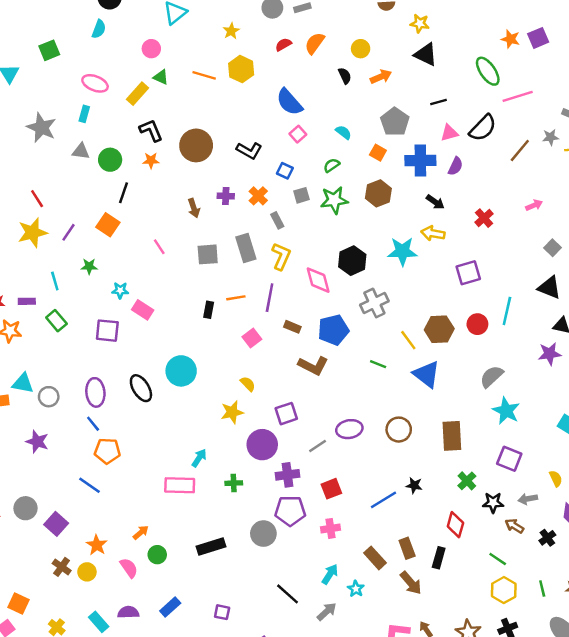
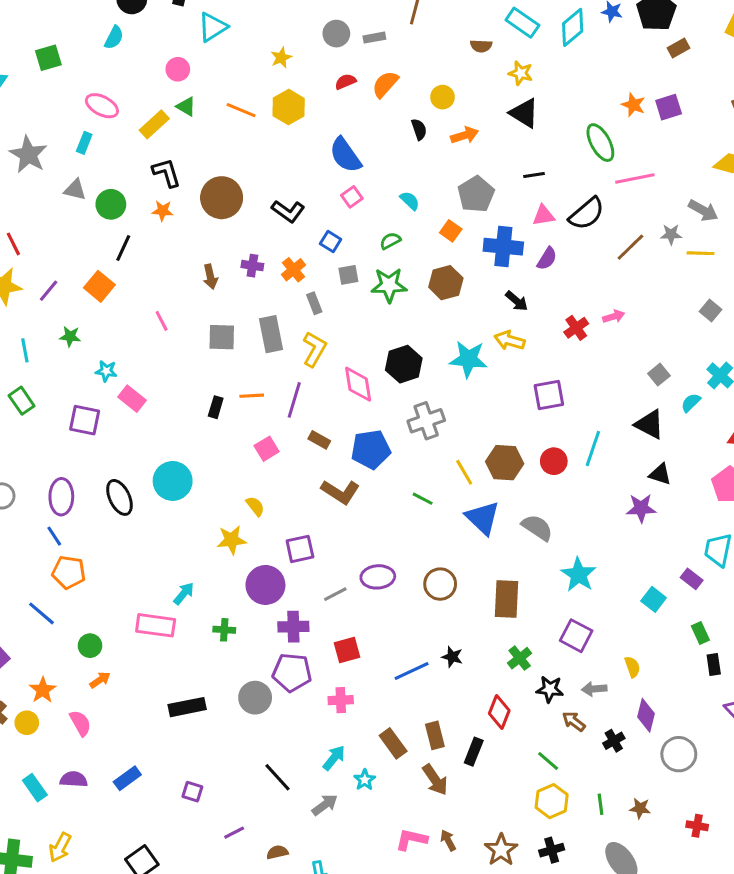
pink arrow: (534, 205) -> (614, 316), moved
gray semicircle: (492, 376) -> (537, 528), moved, turned 70
green circle: (157, 555) -> (90, 646), moved

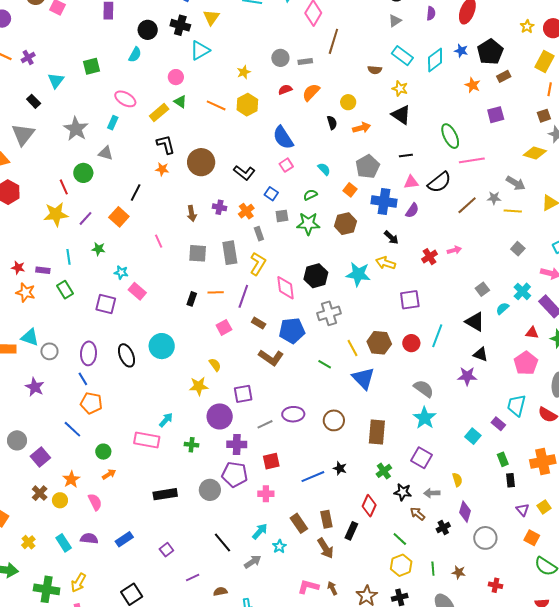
orange star: (633, 105) -> (473, 85), moved
green circle: (111, 204) -> (83, 173), moved
gray semicircle: (537, 528) -> (424, 389), moved
purple square: (192, 792) -> (166, 550), turned 32

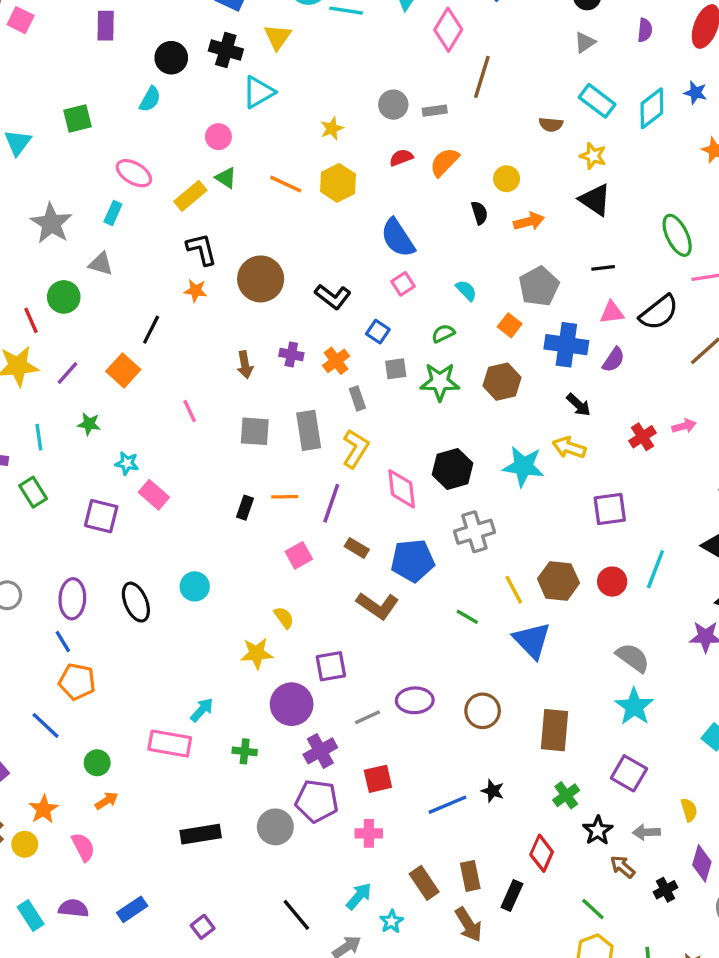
cyan circle: (162, 346) -> (195, 586), size x0.7
purple cross: (237, 444) -> (320, 751), turned -30
black star: (403, 492) -> (598, 831), turned 30

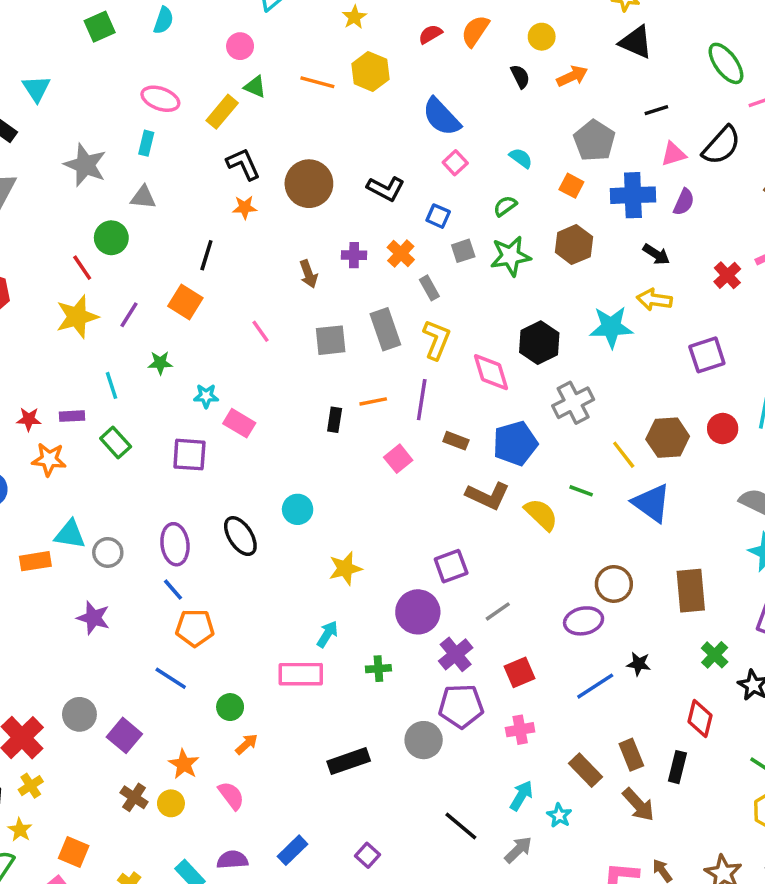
green square: (77, 118) -> (100, 27), moved
yellow semicircle: (284, 618) -> (541, 514), moved, size x1.5
yellow star: (257, 653) -> (345, 568), moved
purple ellipse: (415, 700) -> (584, 621), moved

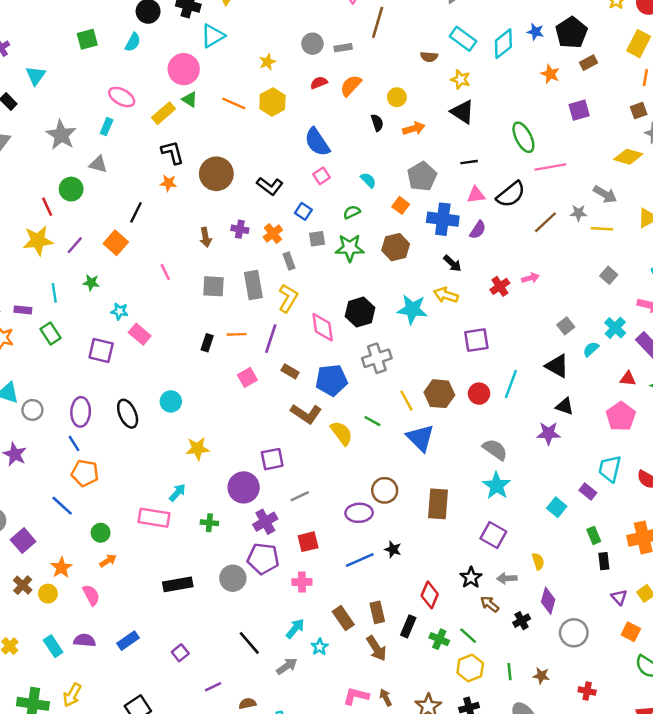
pink circle: (240, 46) -> (184, 69), size x1.6
green cross: (715, 655) -> (439, 639), moved, turned -30

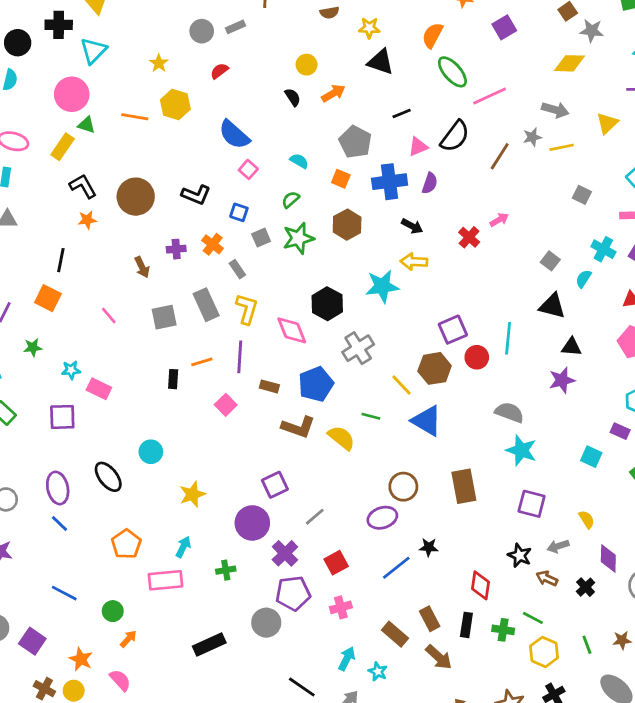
orange semicircle: (351, 86) -> (433, 35), moved
purple square: (476, 340) -> (453, 330), moved
orange pentagon: (85, 473) -> (126, 544), moved, turned -30

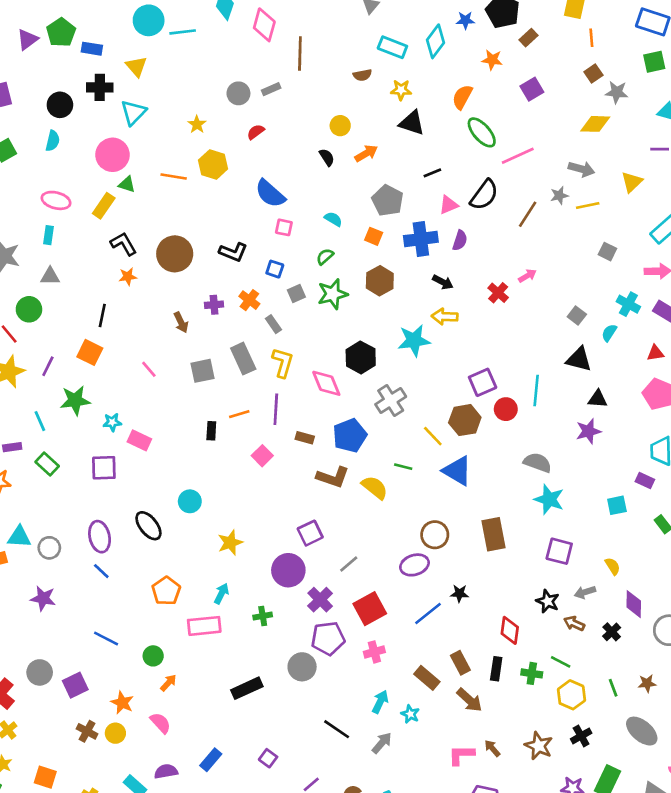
pink square: (248, 169) -> (284, 227), turned -30
green star: (33, 347) -> (75, 400), size x1.6
cyan square: (591, 457) -> (617, 505), turned -36
red square: (336, 563) -> (370, 609), size x1.4
purple square: (32, 641) -> (75, 685), turned 30

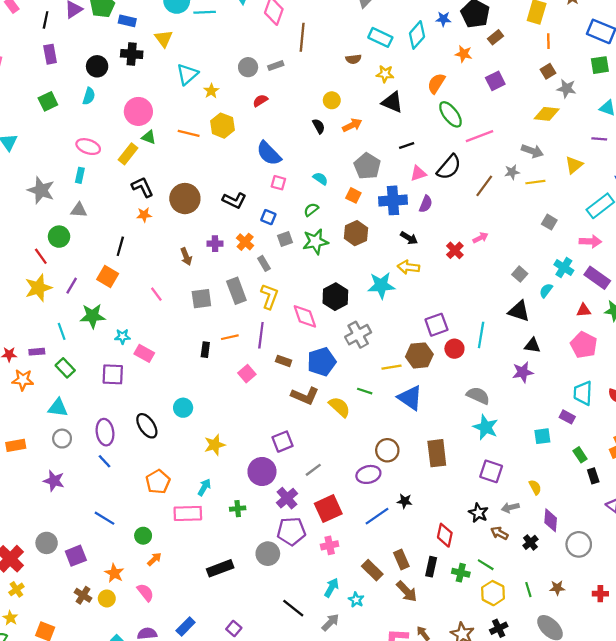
cyan triangle: (133, 112) -> (187, 74), moved
yellow line: (433, 436) -> (391, 367), turned -60
cyan triangle: (19, 537) -> (58, 408), moved

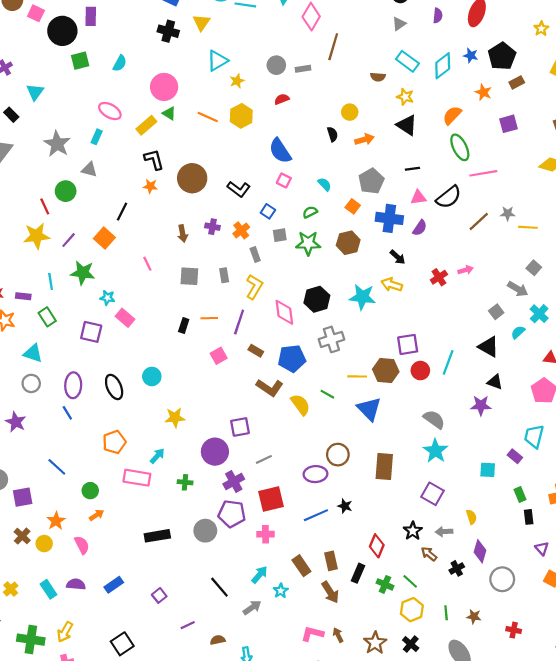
black circle: (97, 66) -> (62, 31), moved, size x1.4
gray arrow: (532, 151) -> (518, 289), moved
gray rectangle: (236, 291) -> (224, 275), size x0.6
black cross: (499, 628) -> (411, 644), turned -35

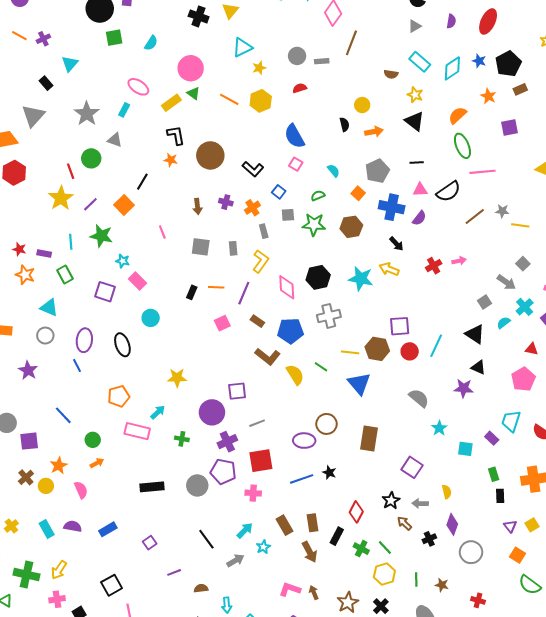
yellow star: (37, 236) -> (61, 198), turned -30
cyan circle: (152, 376) -> (151, 318), moved
cyan star: (435, 451) -> (439, 428), moved, size x0.7

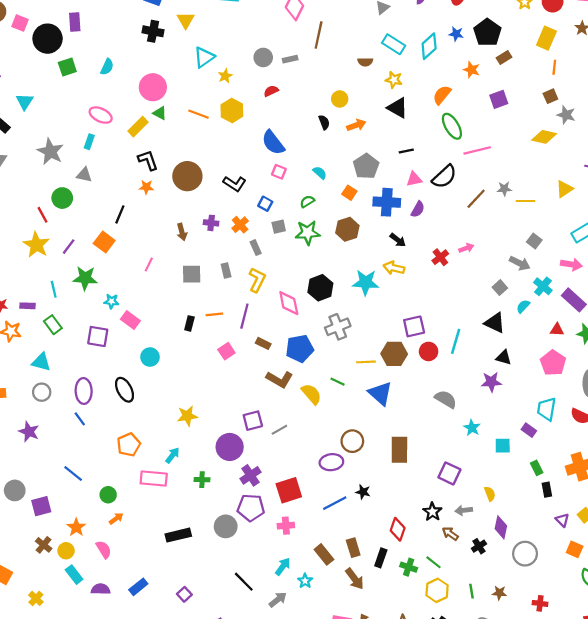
pink line: (162, 232) -> (149, 265), turned 56
gray line: (257, 423) -> (279, 430), moved
cyan rectangle: (47, 529) -> (74, 575), moved

